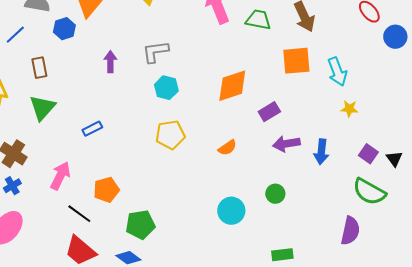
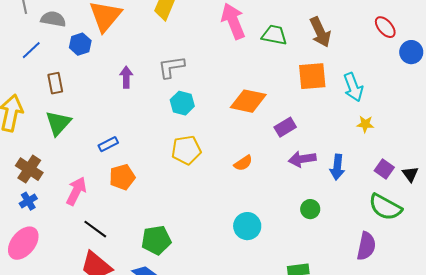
orange diamond: (232, 86) -> (248, 101), turned 30
orange pentagon: (106, 190) -> (122, 177), moved
green circle: (275, 194) -> (310, 209), moved

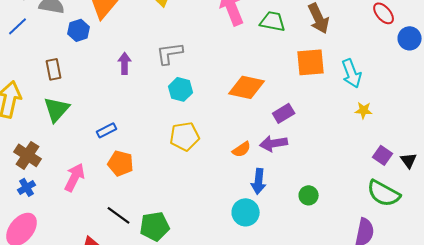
blue line: (31, 50) -> (18, 26), moved
purple arrow: (302, 159) -> (274, 143), moved
blue arrow: (337, 167) -> (259, 181), moved
orange pentagon: (122, 177) -> (121, 163), turned 30
black line: (95, 229) -> (119, 215), moved

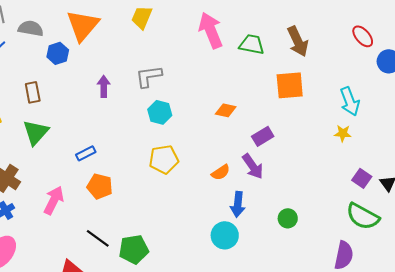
cyan arrow: (352, 73) -> (350, 101), moved
orange diamond: (247, 87) -> (226, 110), size x0.6
purple arrow: (274, 143) -> (253, 166), turned -116

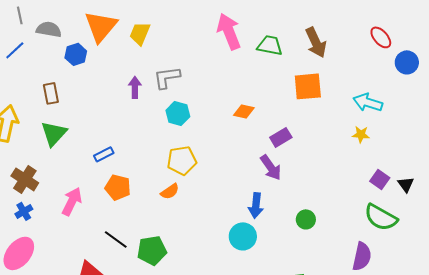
yellow trapezoid: (142, 17) -> (140, 33), moved
purple arrow: (104, 86) -> (135, 87), moved
cyan arrow: (350, 101) -> (368, 102), turned 128
orange semicircle: (221, 172) -> (170, 191), moved

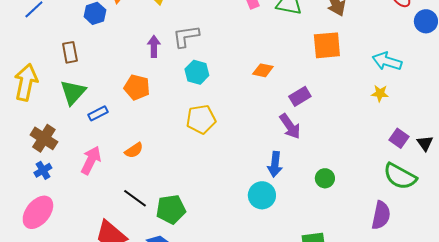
blue rectangle: (104, 154) -> (98, 113), moved
orange pentagon: (118, 187) -> (137, 87), moved
orange semicircle: (170, 191) -> (134, 150), moved

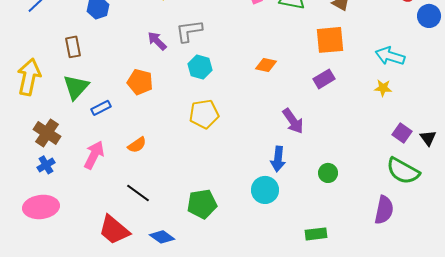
purple arrow: (154, 46) -> (157, 41), turned -45
purple rectangle: (300, 96) -> (324, 79), moved
green pentagon: (171, 209) -> (202, 204), moved
pink ellipse: (38, 212) -> (41, 207), turned 44

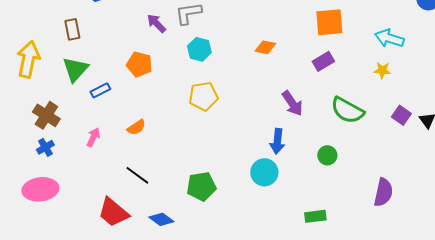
pink arrow: (94, 155) -> (93, 137), size x0.7
green semicircle: (403, 171) -> (347, 110), moved

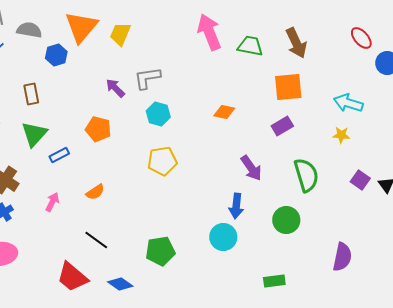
green semicircle: (347, 110) -> (306, 175), turned -136
green circle: (327, 155) -> (286, 220), size x1.4

